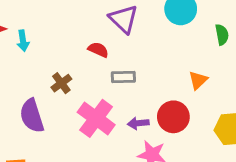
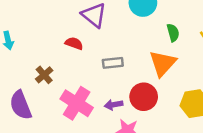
green semicircle: (222, 35) -> (173, 33), moved
gray rectangle: (123, 77) -> (113, 63), moved
orange triangle: (198, 80) -> (163, 63), size x1.6

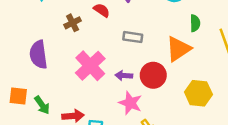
brown cross: (44, 75) -> (73, 23), moved

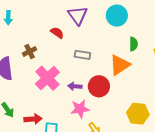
brown cross: (73, 23) -> (30, 52), moved
yellow hexagon: (198, 93) -> (138, 114), moved
pink star: (130, 103) -> (80, 109), turned -30

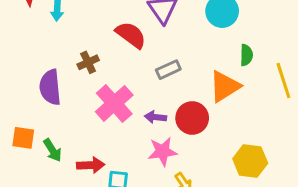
red semicircle: (57, 33) -> (131, 35), size x1.5
gray rectangle: (82, 55) -> (168, 70), turned -35

